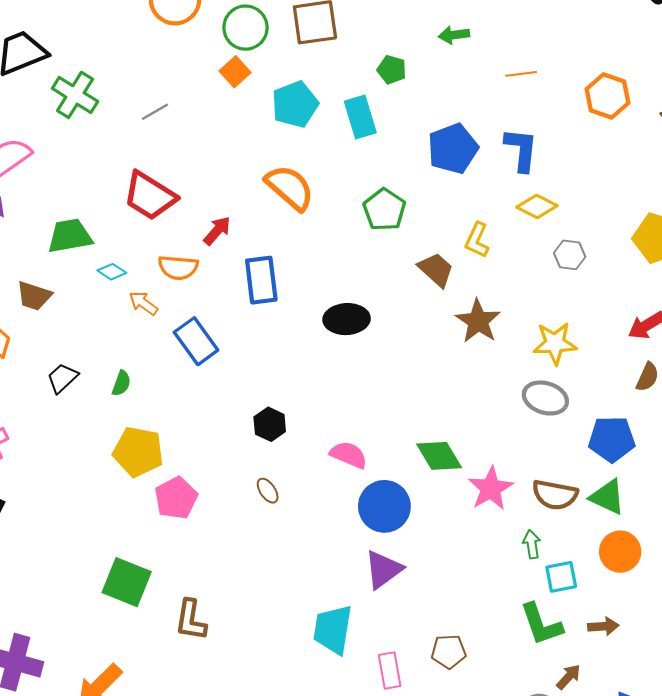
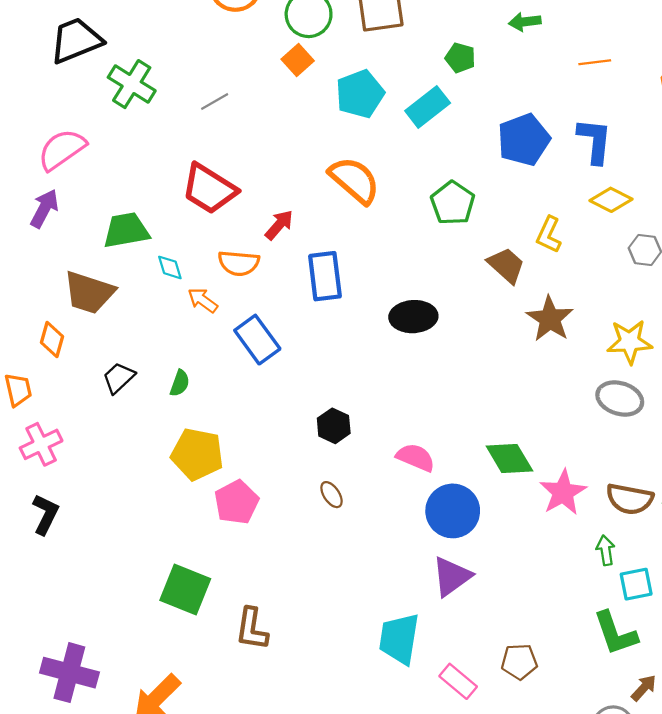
cyan rectangle: (360, 117) -> (428, 107), turned 69
cyan diamond: (112, 272) -> (170, 267), turned 40
brown trapezoid: (34, 296) -> (89, 293), size x1.4
pink rectangle: (390, 671) -> (458, 681), turned -40

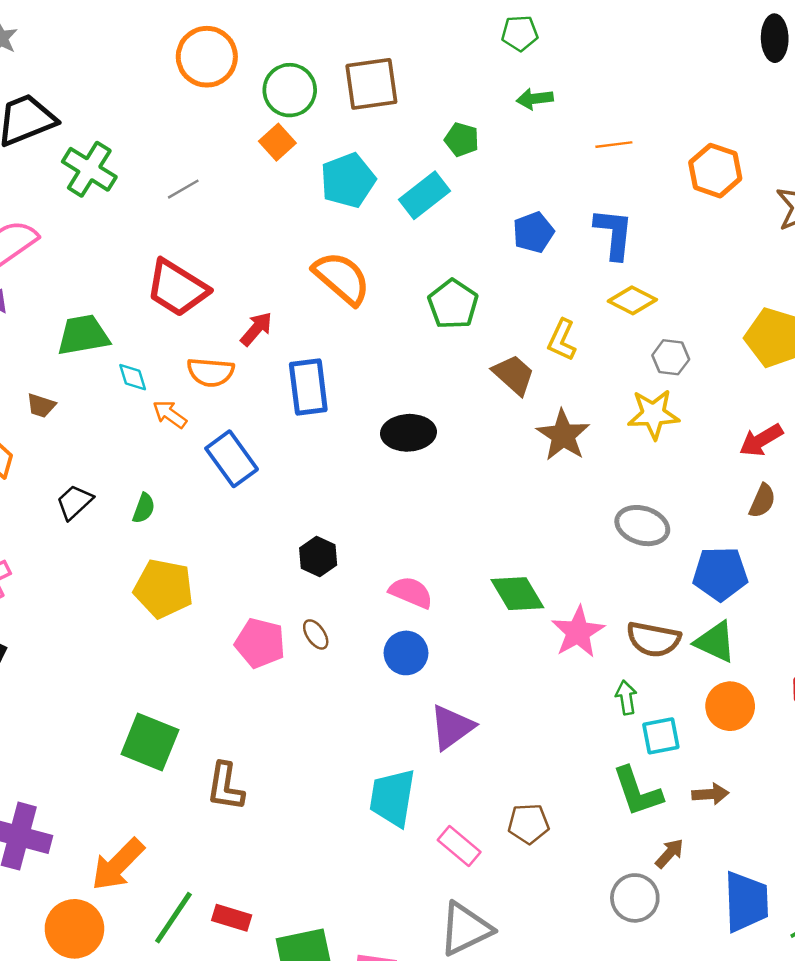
blue pentagon: (524, 140) -> (533, 232), size x0.7
brown trapezoid: (89, 293) -> (41, 406), size x0.5
yellow star: (630, 342) -> (653, 414), moved
pink pentagon: (237, 502) -> (260, 643), moved, turned -30
blue circle: (453, 511) -> (406, 653), moved, size x0.7

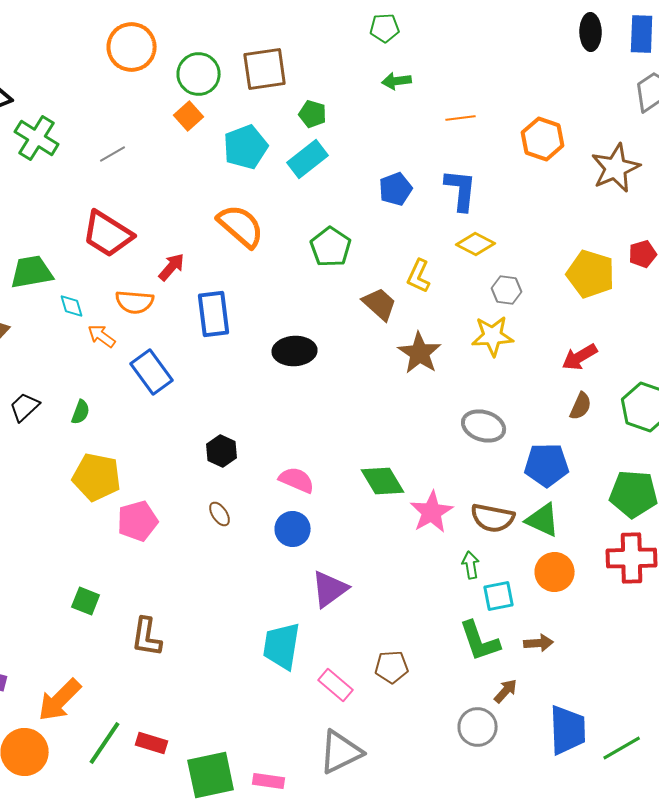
green pentagon: (462, 140) -> (313, 114), moved
pink pentagon: (260, 643) -> (138, 521), moved, turned -30
green square: (150, 742) -> (86, 601), size x0.6

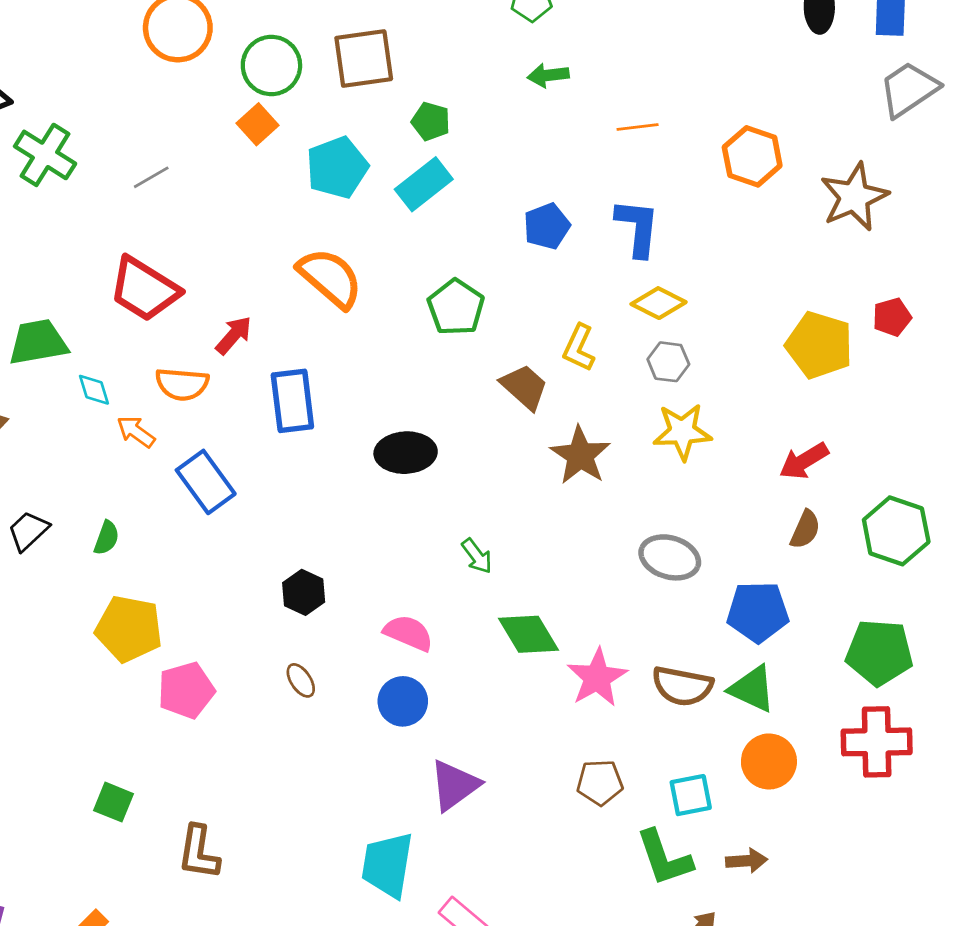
gray hexagon: (507, 290) -> (668, 362), moved
green arrow: (471, 565) -> (477, 556), moved, turned 152
brown pentagon: (392, 667) -> (600, 782), moved

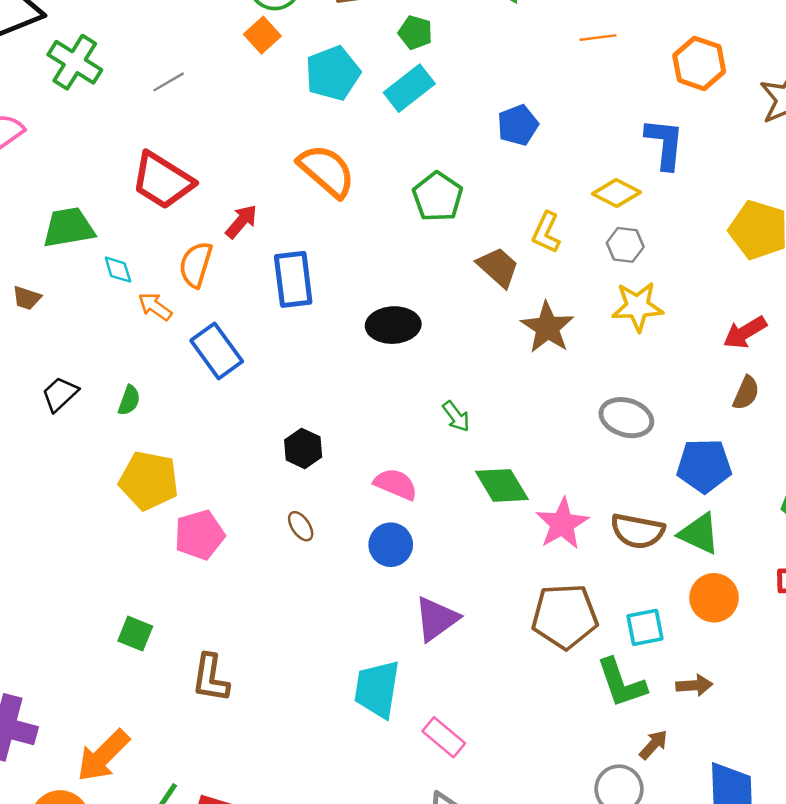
blue L-shape: (638, 228) -> (665, 144), moved
orange semicircle: (182, 384) -> (196, 265), turned 102
brown pentagon: (600, 782) -> (565, 616), size x1.6

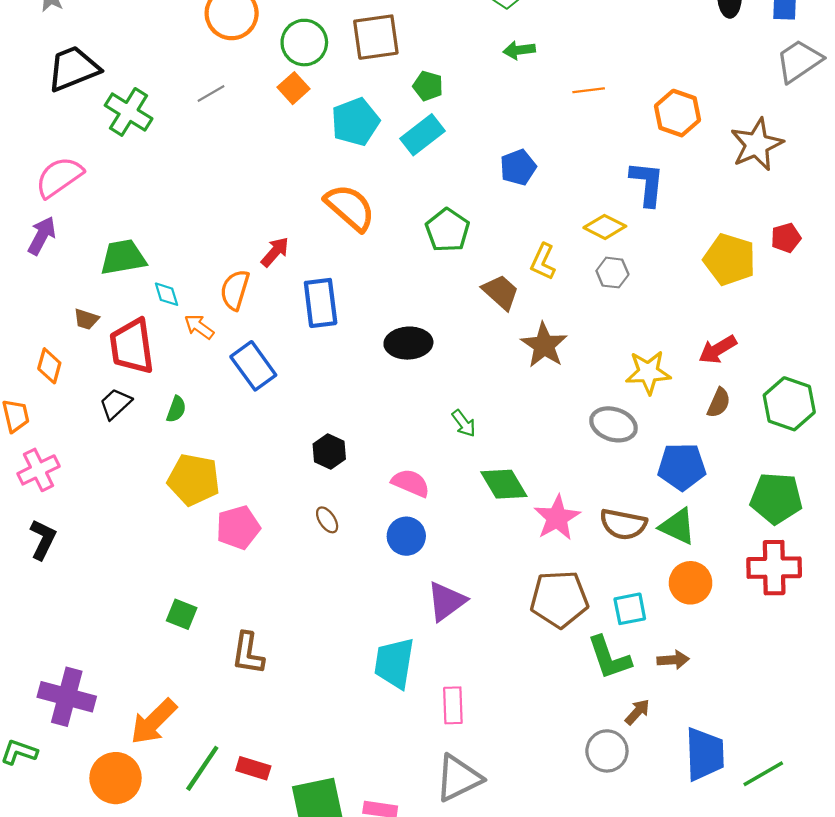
gray line: (169, 82) -> (211, 94), moved
red trapezoid: (162, 181) -> (132, 346), moved, turned 50
yellow star: (638, 307) -> (648, 372), moved
pink rectangle: (444, 737) -> (453, 705), turned 48

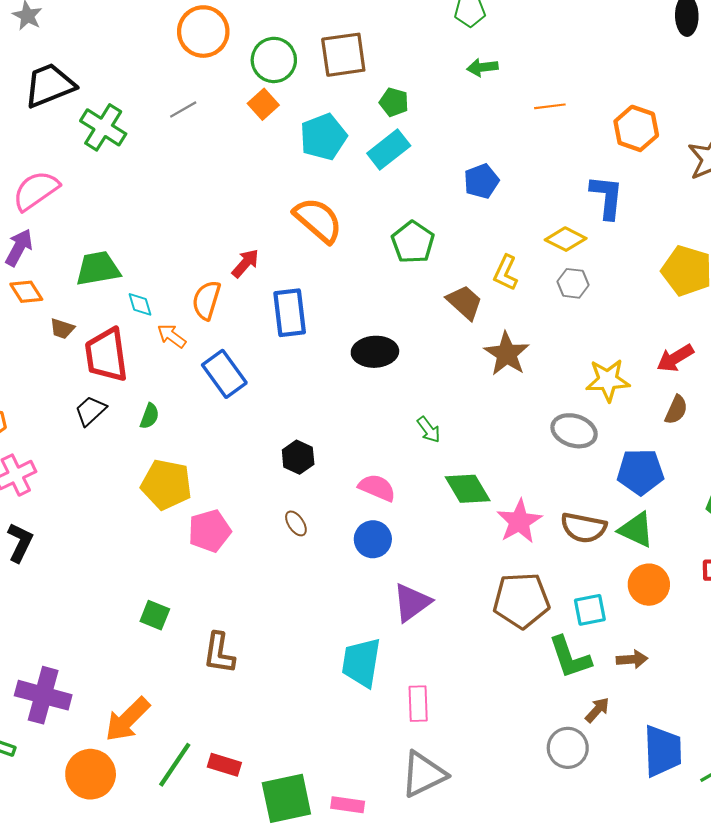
orange diamond: (49, 366) -> (26, 292), moved, turned -48

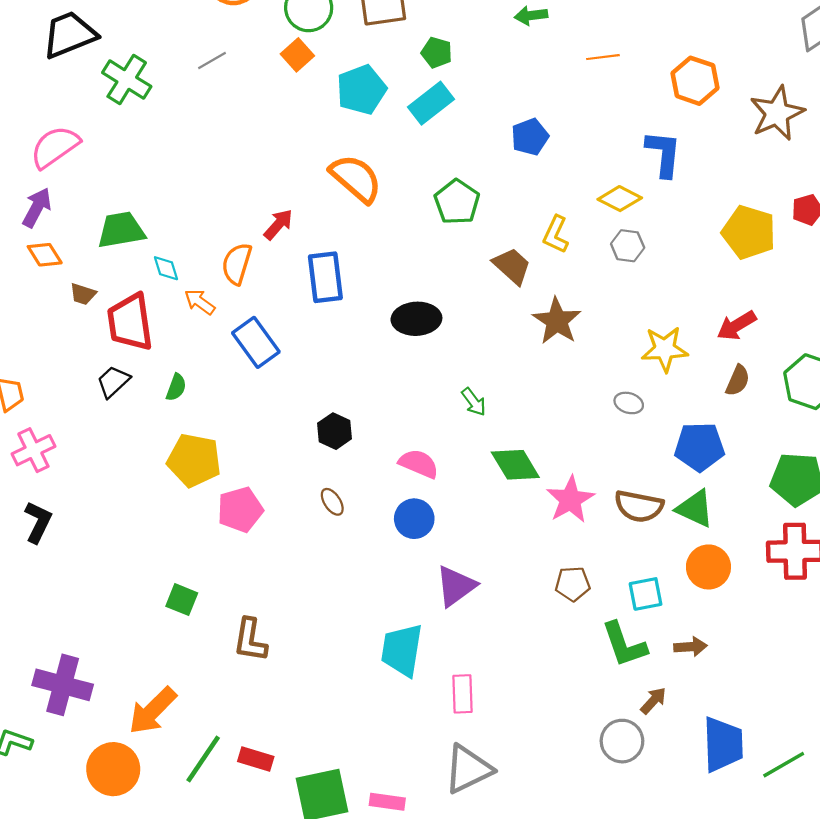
gray ellipse: (574, 431) -> (629, 403), size x0.6
brown pentagon: (521, 600) -> (573, 584), size x0.6

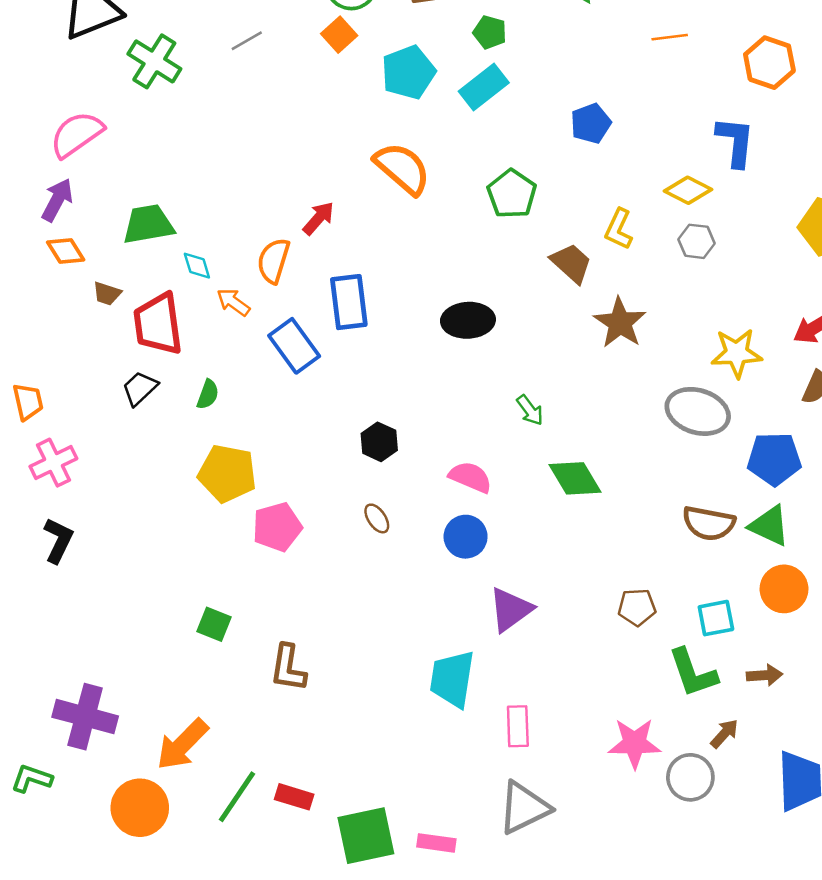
blue rectangle: (325, 277) -> (349, 302), moved
gray ellipse: (629, 403) -> (698, 411), size x2.0
pink star: (570, 500) -> (634, 743), moved, turned 30

